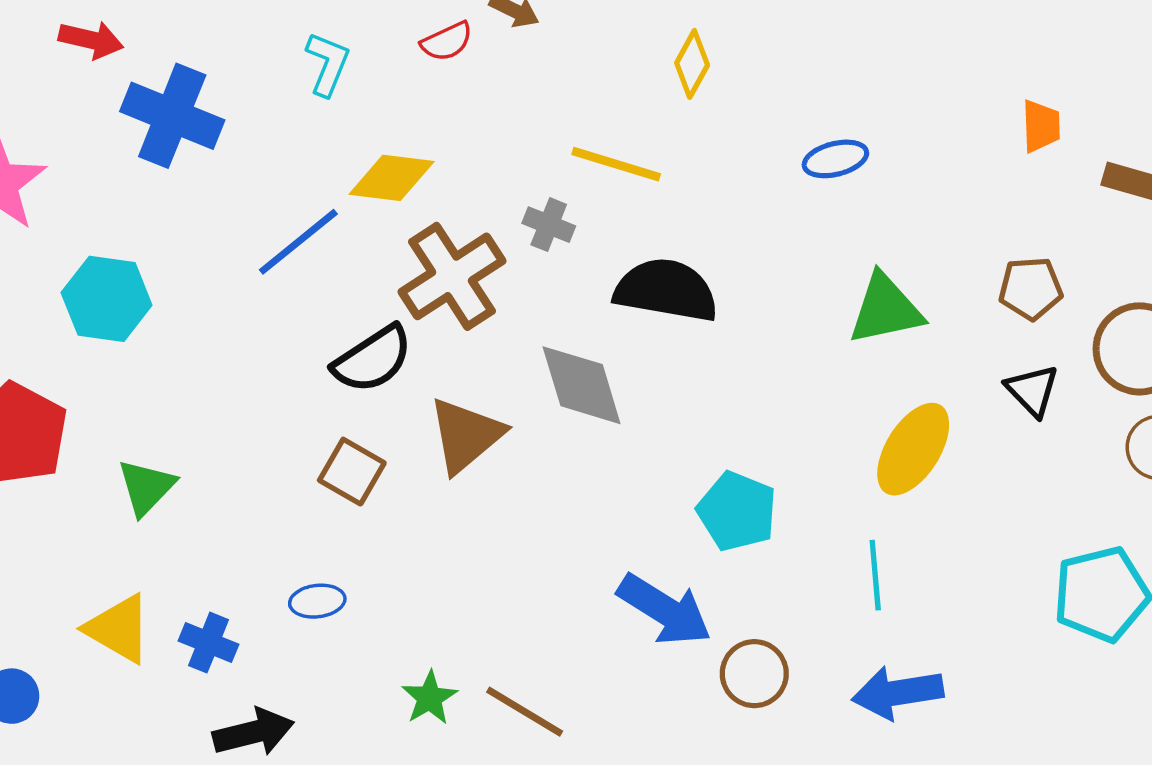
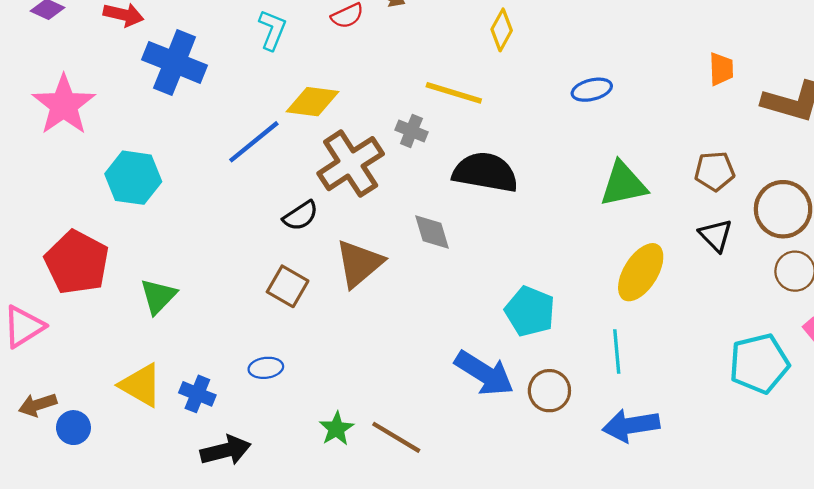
black semicircle: (373, 359) -> (301, 216), size x0.7
gray diamond: (582, 385) -> (432, 232), size x0.7
brown circle: (754, 674) -> (549, 391), moved

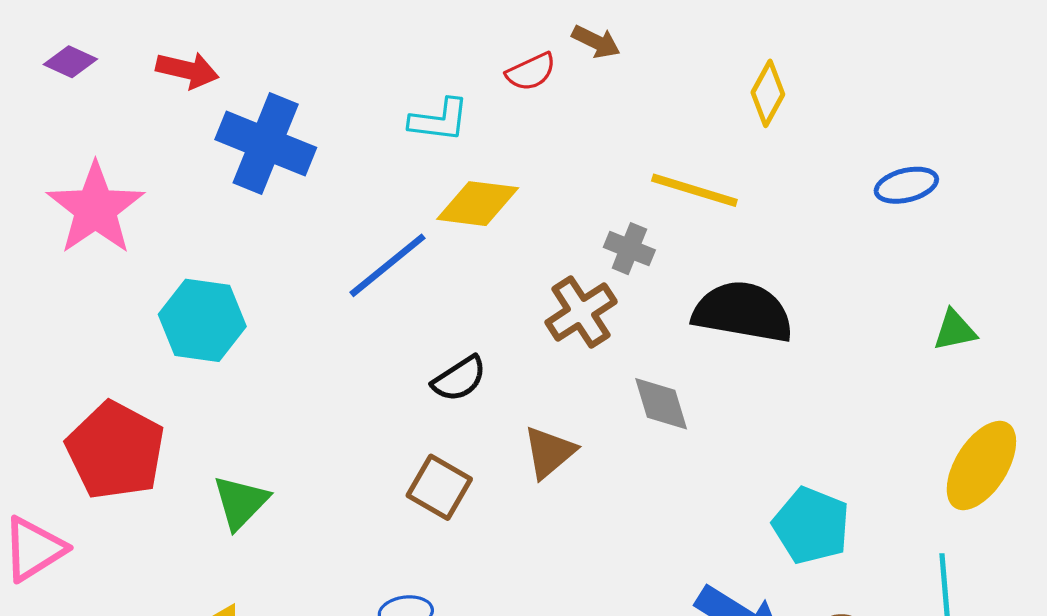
cyan L-shape: (272, 30) -> (439, 120), moved, turned 75
brown cross: (351, 164) -> (581, 312), moved, size x0.7
green triangle: (623, 184) -> (955, 330), size x0.6
brown triangle: (359, 264) -> (549, 452), size x0.7

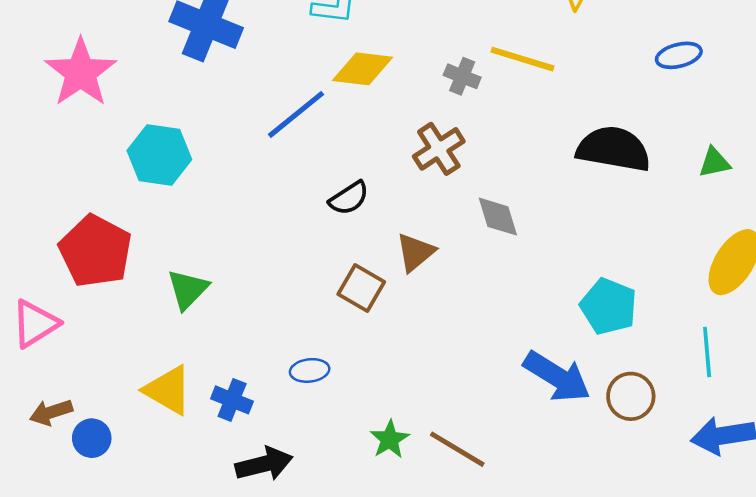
gray cross: (629, 249) -> (462, 76), moved
black semicircle: (743, 312) -> (614, 149), moved
brown square: (439, 487) -> (361, 288), moved

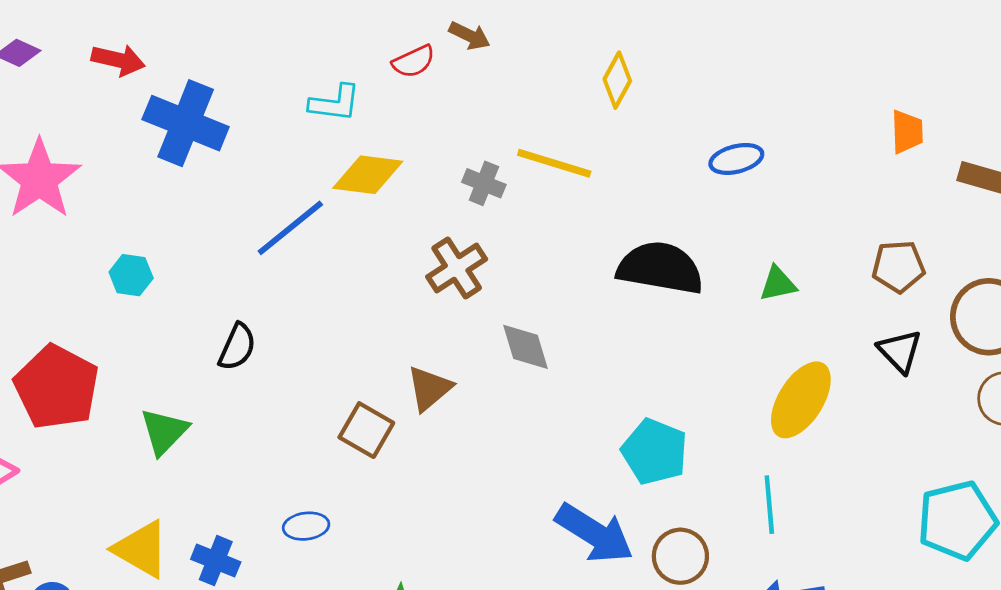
cyan hexagon: (159, 155) -> (131, 275), size x0.6
black semicircle: (349, 198) -> (237, 347), moved, turned -33

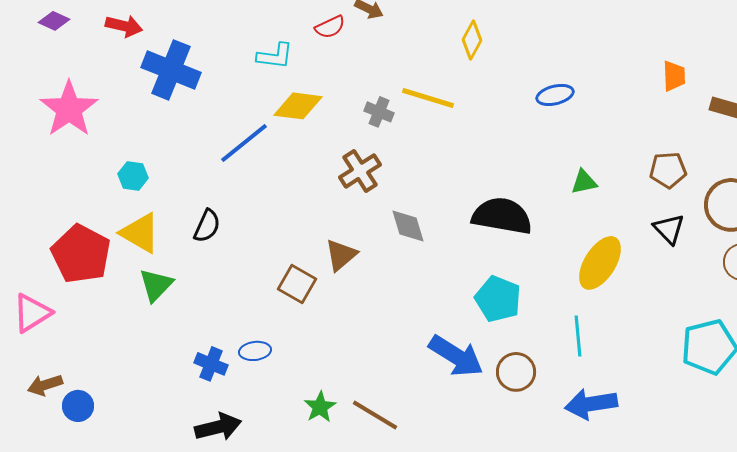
black semicircle: (660, 268) -> (502, 216), moved
yellow triangle: (141, 549) -> (140, 233), moved
blue cross: (216, 561) -> (211, 364), moved

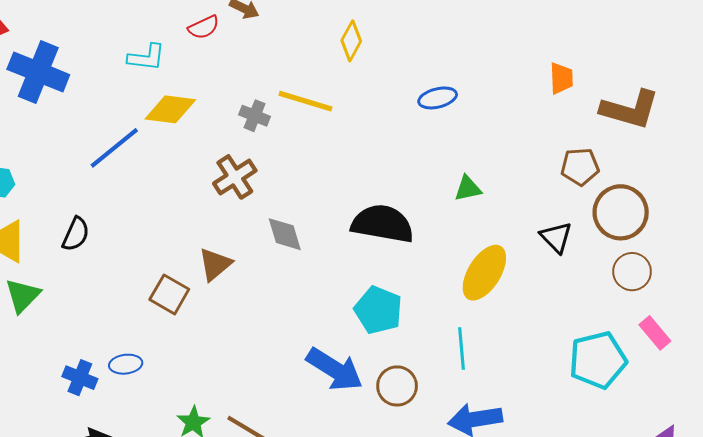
brown pentagon: (668, 170) -> (580, 167), moved

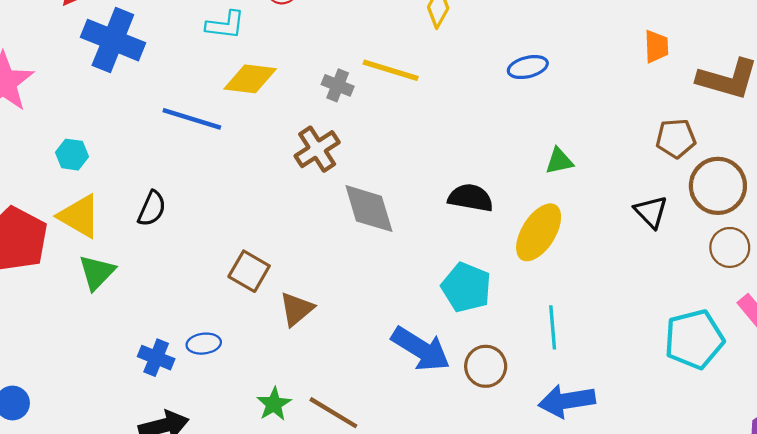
blue line: (114, 148) -> (192, 119), turned 56
black semicircle: (382, 224) -> (471, 198), size x0.7
gray diamond: (285, 234) -> (369, 209), size x1.4
brown triangle: (215, 264) -> (297, 309), moved
yellow ellipse: (484, 273) -> (539, 232), moved

